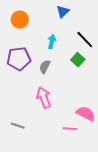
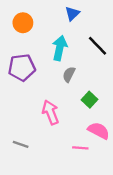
cyan arrow: (52, 42) -> (60, 48), size x1.5
green square: (78, 60) -> (90, 100), moved
gray semicircle: (45, 67) -> (69, 74), moved

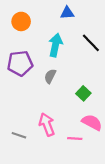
blue triangle: (72, 14) -> (67, 13), turned 40
gray semicircle: (69, 74) -> (50, 76), moved
pink arrow: (50, 112) -> (47, 125), moved

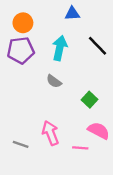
purple pentagon: (20, 63) -> (21, 50), moved
gray semicircle: (50, 76) -> (54, 81), turned -80

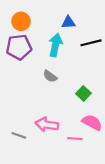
blue triangle: (72, 14) -> (68, 22), moved
black line: (98, 46) -> (91, 43), turned -60
pink arrow: (50, 133) -> (47, 125), turned -60

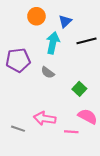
orange circle: (21, 21) -> (36, 16), moved
blue triangle: (68, 22) -> (65, 21), turned -40
purple pentagon: (19, 47) -> (18, 60), moved

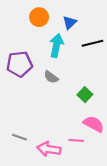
pink arrow: (45, 118) -> (49, 149), moved

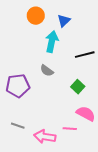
black line: (93, 43) -> (85, 55), moved
purple pentagon: (19, 64) -> (18, 86), moved

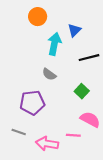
blue triangle: (64, 21) -> (74, 30), moved
purple pentagon: (18, 86) -> (32, 103), moved

